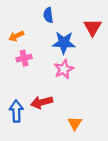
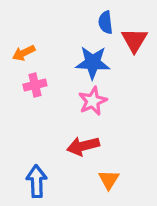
blue semicircle: (48, 15) -> (106, 22), moved
red arrow: (42, 102) -> (83, 146), moved
blue arrow: (16, 111) -> (37, 181), moved

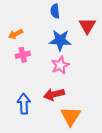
blue semicircle: (106, 22) -> (55, 11), moved
orange triangle: (109, 180) -> (71, 116), size x1.5
blue arrow: (37, 181) -> (24, 104), moved

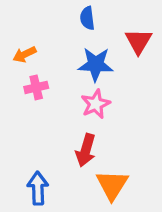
red arrow: (54, 94) -> (86, 150), turned -60
blue arrow: (24, 104) -> (38, 188), moved

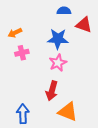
blue semicircle: (87, 18) -> (64, 11), moved, turned 96
red triangle: (139, 41) -> (84, 25), turned -42
orange triangle: (112, 185) -> (68, 112), turned -40

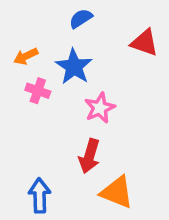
blue semicircle: (64, 11) -> (81, 18), moved, turned -32
blue star: (58, 39) -> (74, 67), moved, turned 30
pink cross: (22, 53) -> (38, 91), turned 32

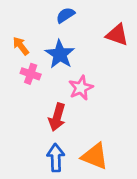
orange arrow: (26, 56) -> (21, 46), turned 78
red arrow: (89, 156) -> (57, 117), moved
blue arrow: (40, 196) -> (56, 158), moved

